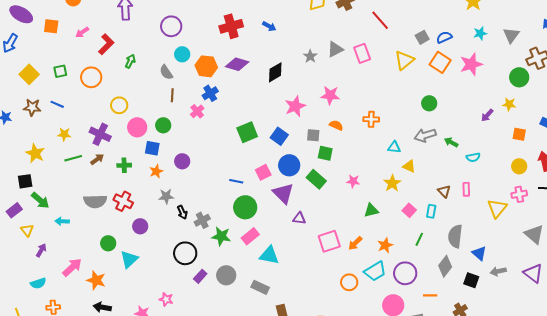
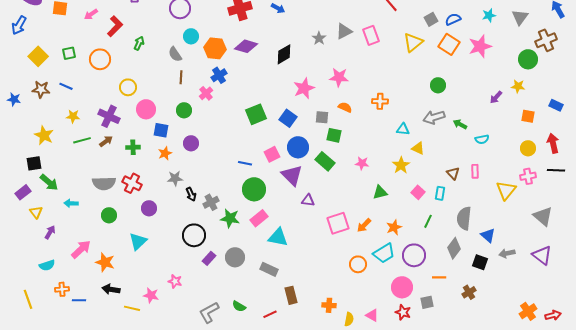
green circle: (163, 125) -> (184, 110), moved
green circle: (108, 243) -> (109, 215), moved

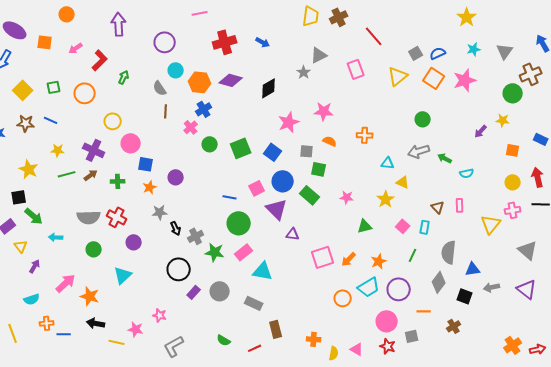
gray triangle: (344, 31) -> (319, 55), moved
green circle: (184, 110) -> (210, 144), moved
blue triangle: (488, 235) -> (473, 269), turned -49
gray L-shape: (209, 312) -> (174, 346), moved

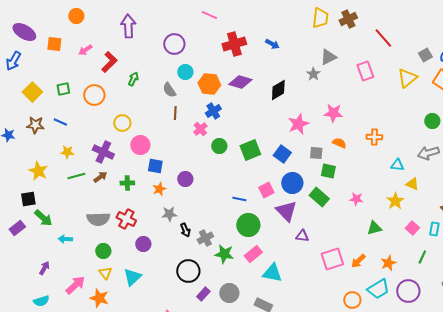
pink line: (200, 13) -> (209, 15), turned 35
yellow triangle: (21, 246) -> (105, 273), moved

